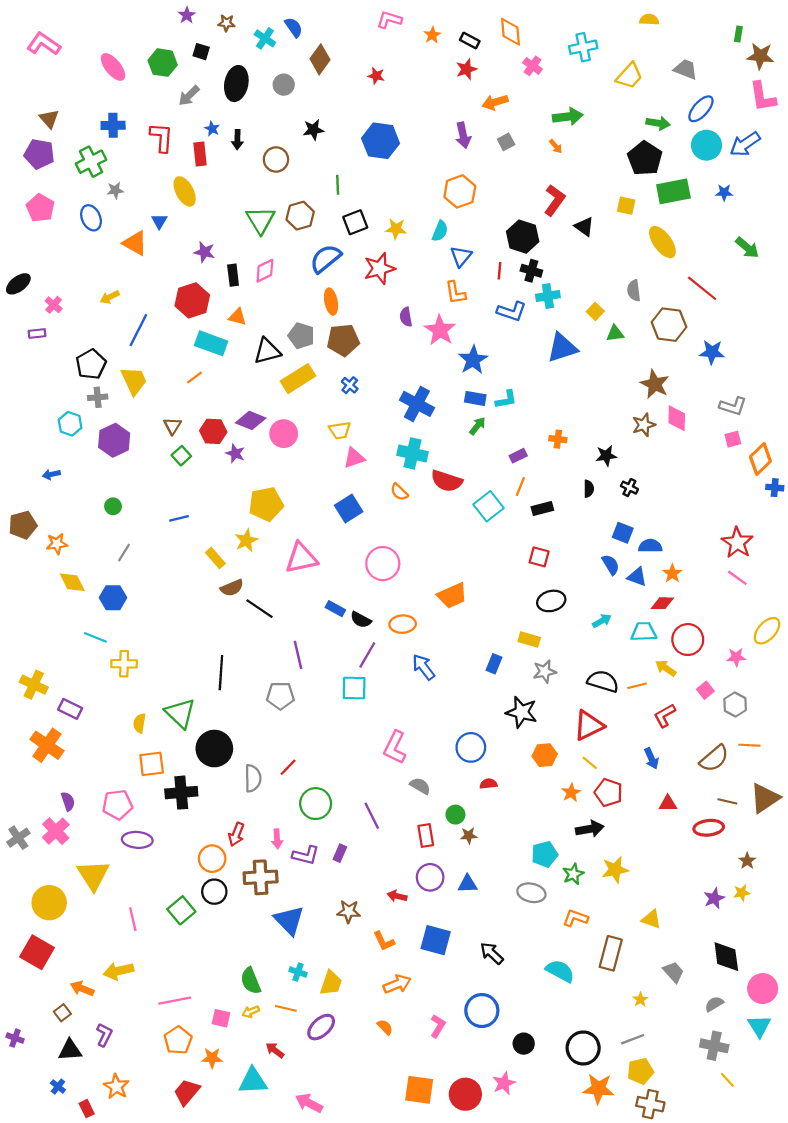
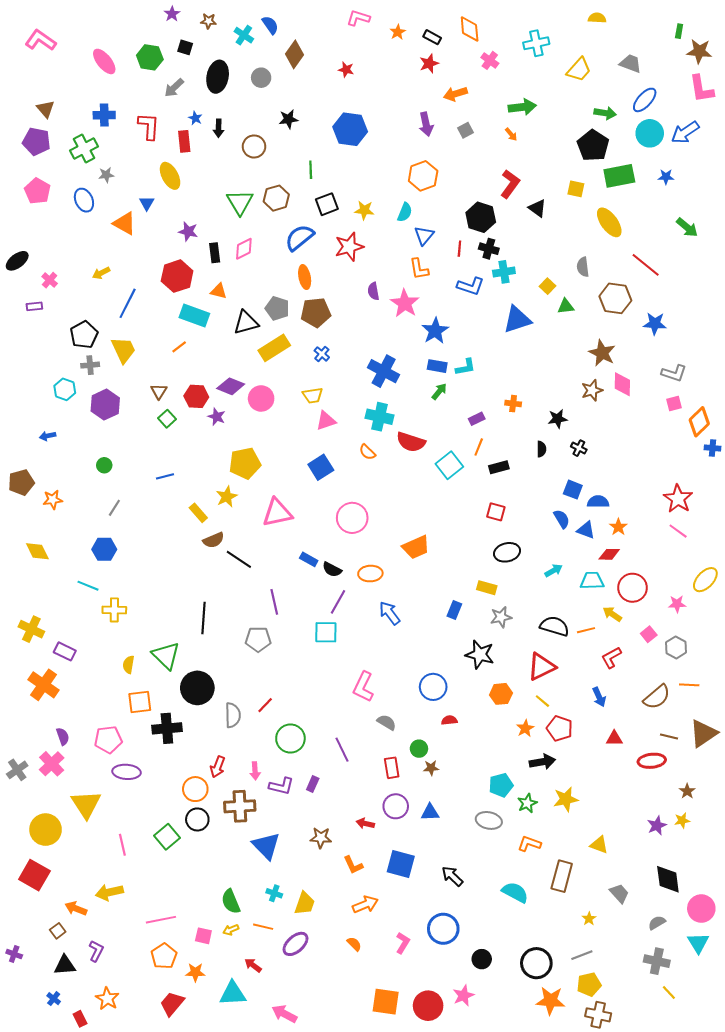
yellow diamond: (72, 582) -> (37, 551), moved

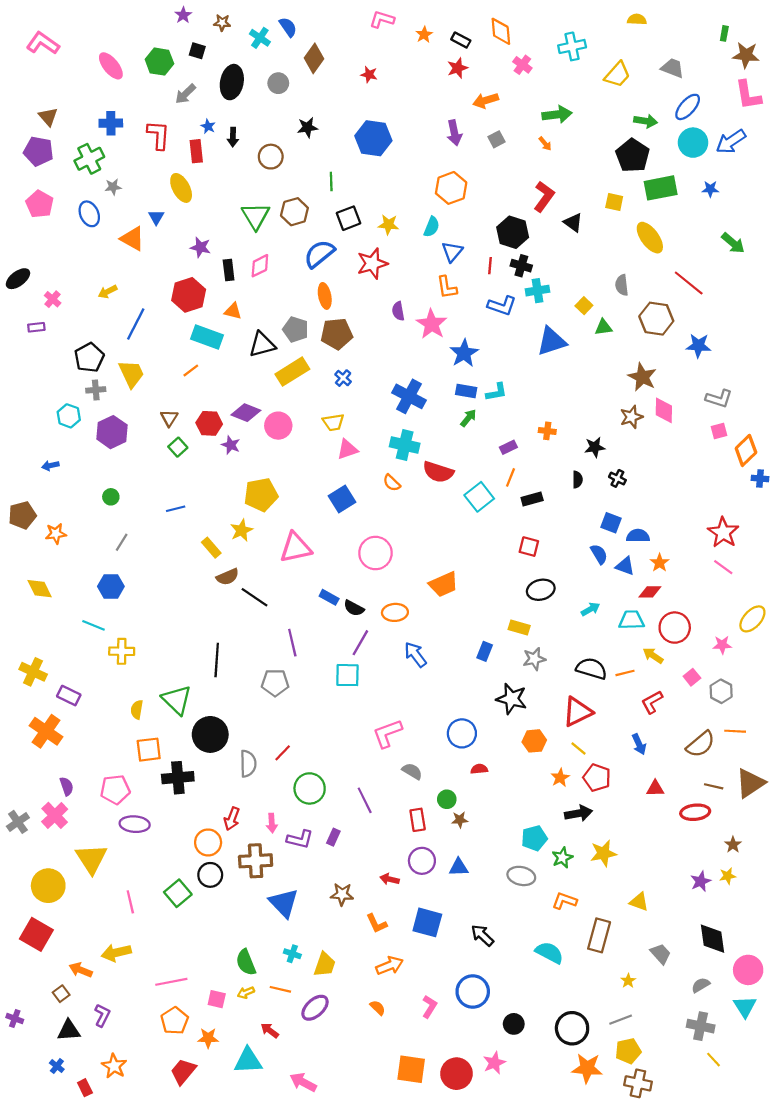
pink L-shape: (363, 687) -> (387, 733), turned 44

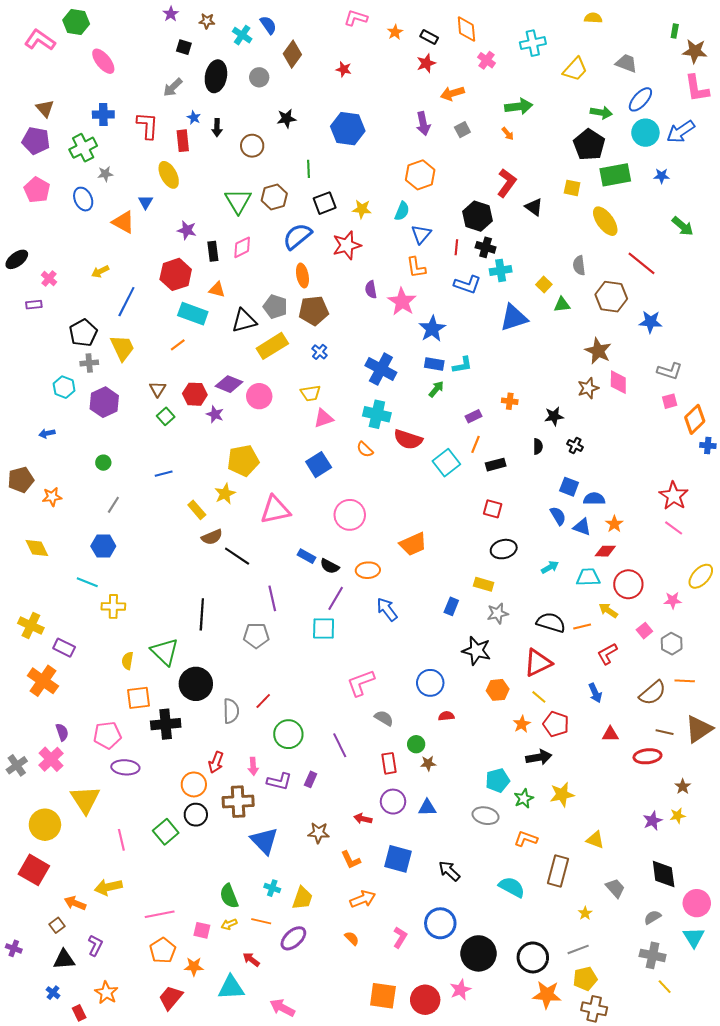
green hexagon: (159, 62) -> (76, 22), moved
black circle: (514, 1024) -> (478, 953), size x1.8

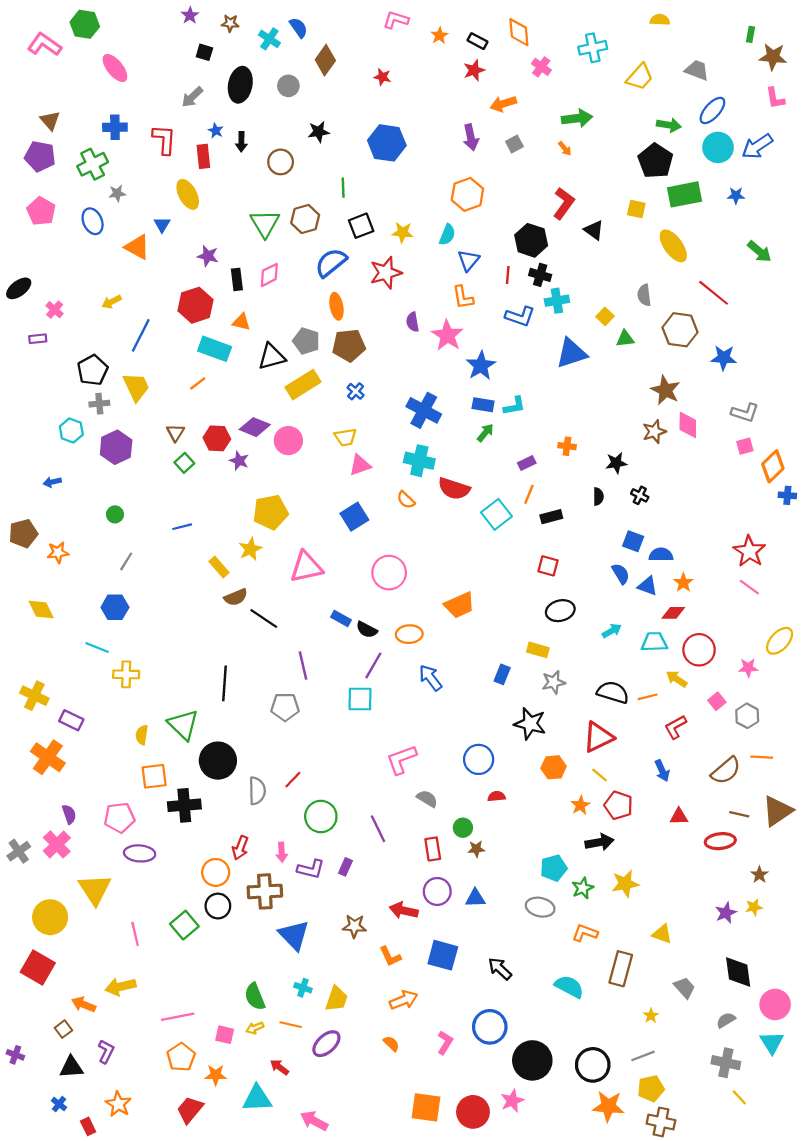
pink L-shape: (697, 88) -> (775, 98), size x0.7
red arrow: (363, 819) -> (404, 910), size x1.4

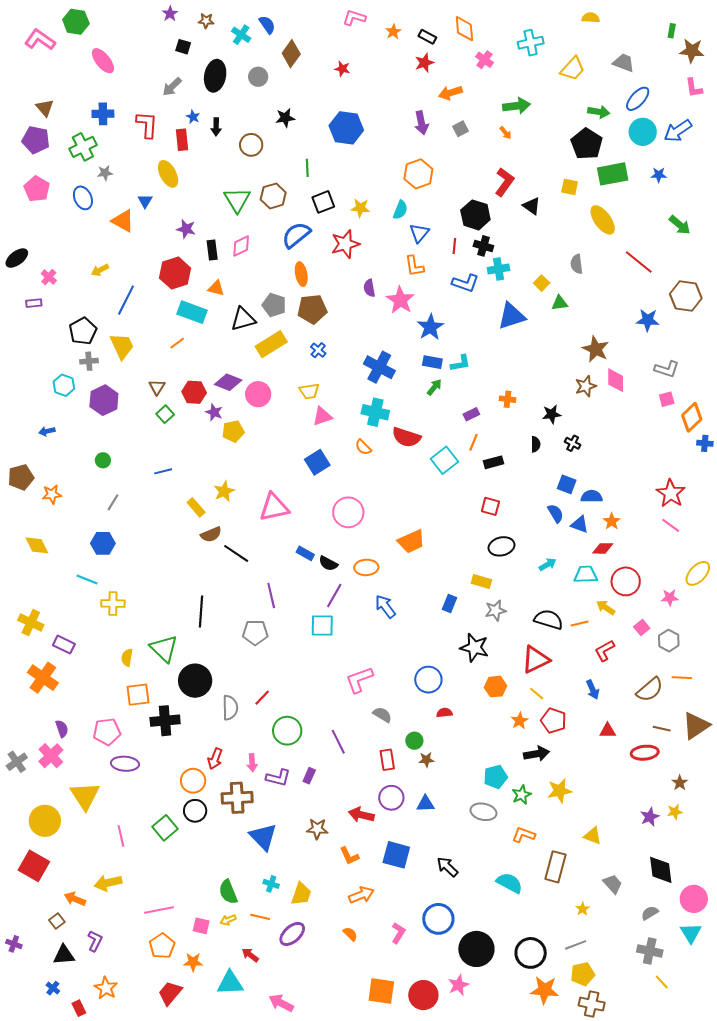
brown hexagon: (680, 330) -> (686, 296), moved
yellow pentagon: (270, 512) -> (233, 431), moved, size x0.7

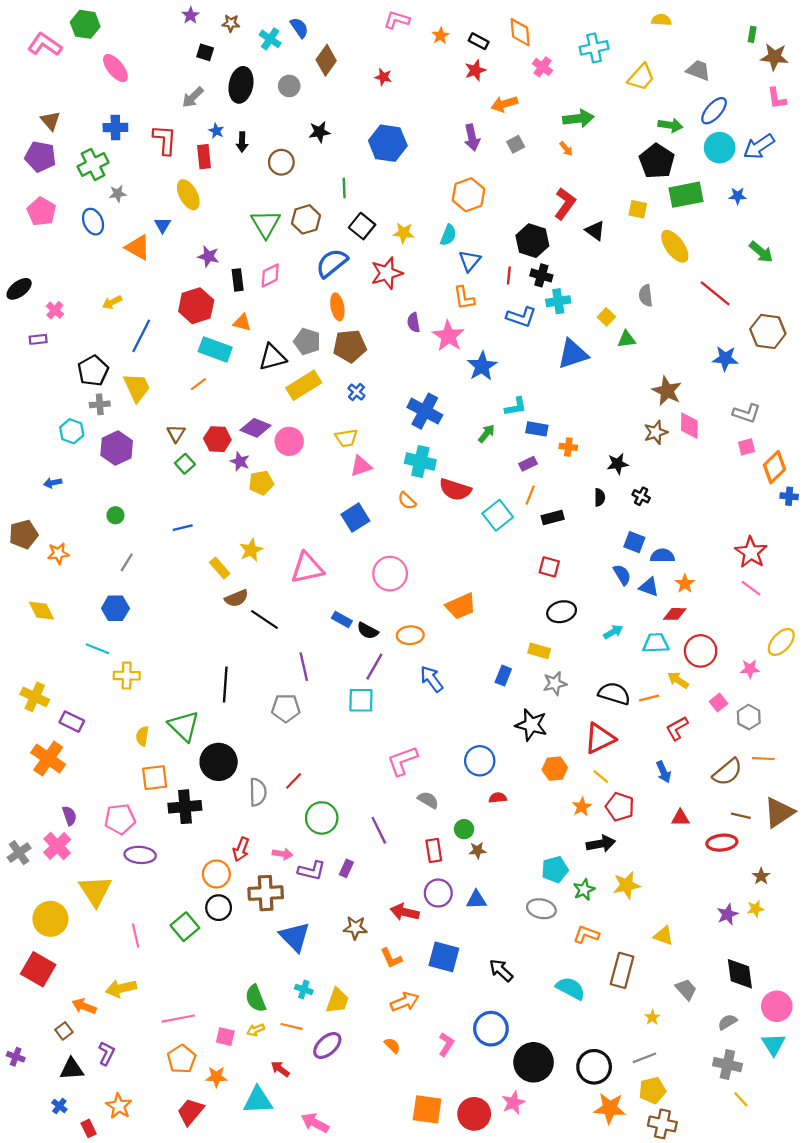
black square: (323, 202) -> (362, 226), turned -30
blue rectangle: (432, 362) -> (537, 429), moved
pink arrow: (252, 763) -> (282, 854), turned -78

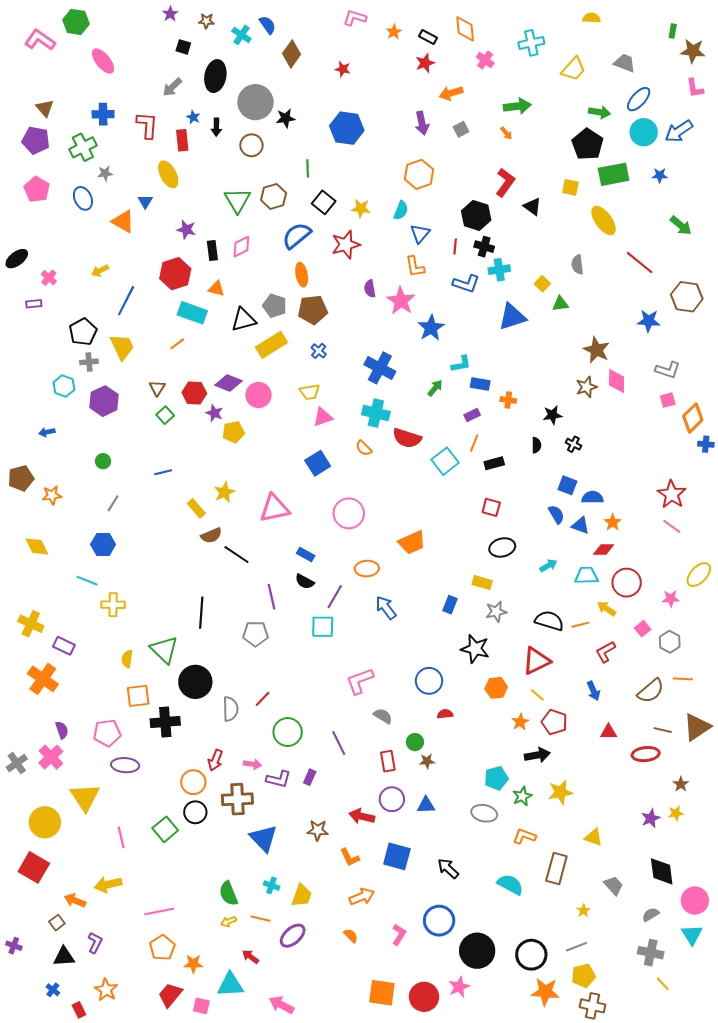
gray circle: (289, 86) -> (255, 102), moved, size x1.8
black semicircle: (368, 631) -> (305, 582), moved
pink square: (225, 1037) -> (201, 1006), moved

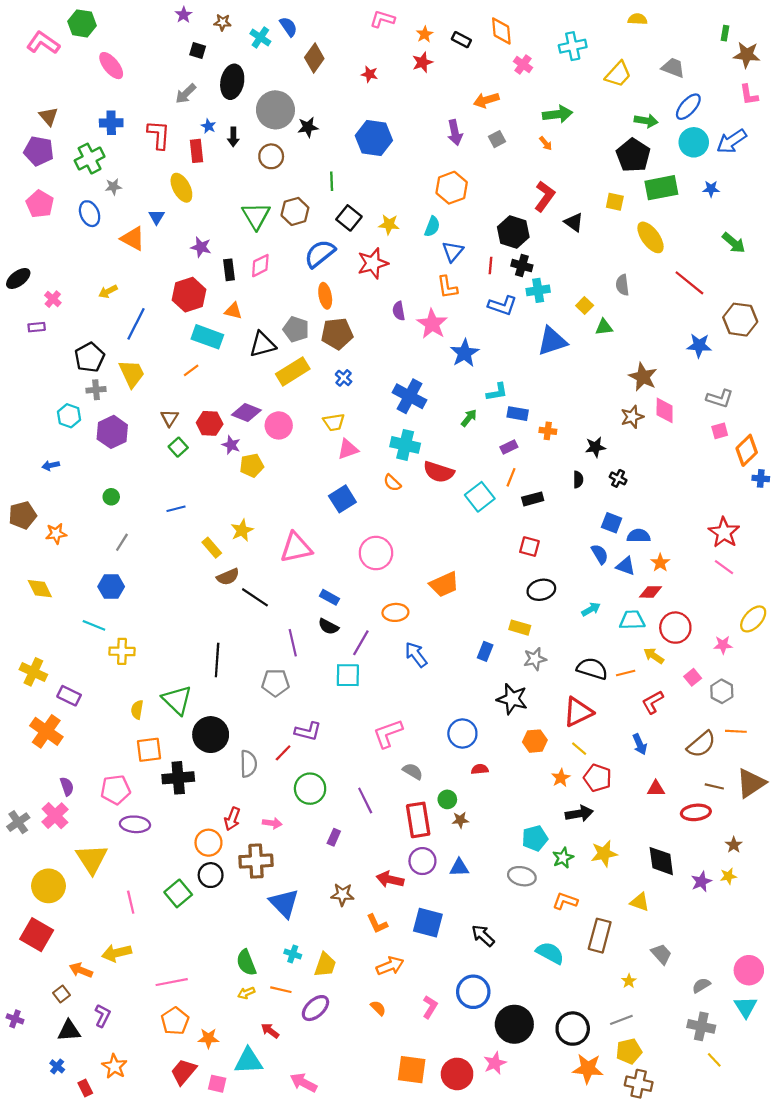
red star: (425, 63) -> (422, 62), moved
red rectangle: (388, 761) -> (418, 820), size x1.5
purple L-shape: (279, 779) -> (308, 731), moved
black diamond: (662, 871) -> (661, 861), moved

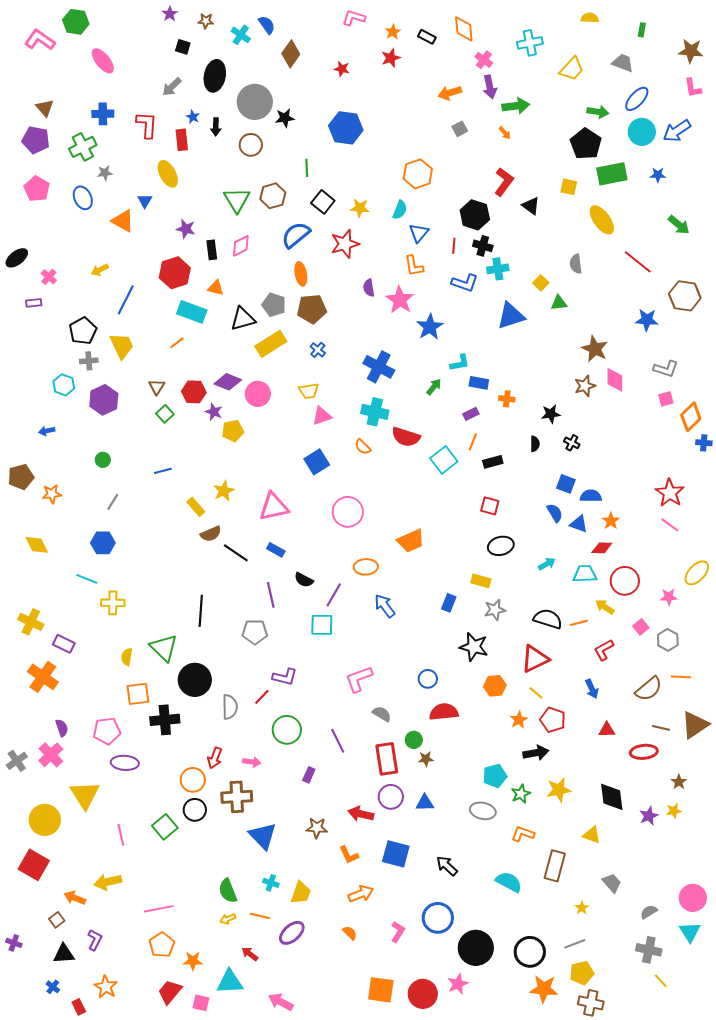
green rectangle: (725, 33) -> (642, 30), moved
purple arrow: (455, 133) -> (490, 87), moved
blue rectangle: (330, 597) -> (276, 550), moved
blue circle: (462, 734) -> (428, 679), size x0.7
red semicircle: (480, 769) -> (444, 712), size x1.8

